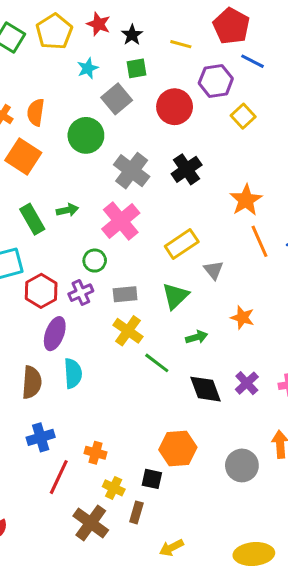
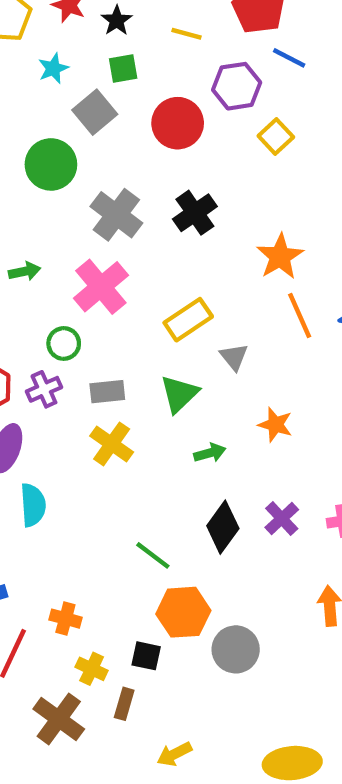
green line: (157, 363) -> (153, 555), moved
black diamond: (206, 389) -> (223, 527), turned 56
gray circle: (242, 465) -> (236, 649), moved

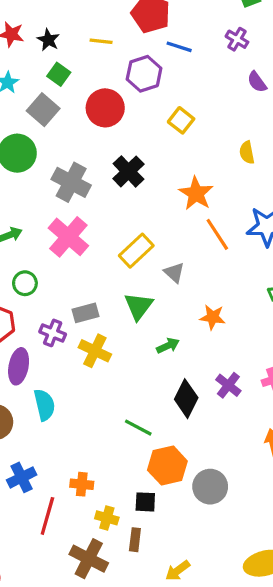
green square: (123, 69) -> (59, 74), turned -35
yellow square: (276, 136) -> (181, 120), moved
green circle: (64, 343) -> (25, 283), moved
purple cross: (44, 389) -> (53, 333), moved, turned -35

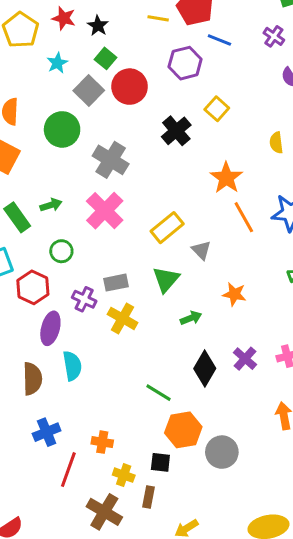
yellow line: (101, 41) -> (158, 18), moved
red circle: (105, 108) -> (130, 87), moved
black cross: (128, 171) -> (176, 131), moved

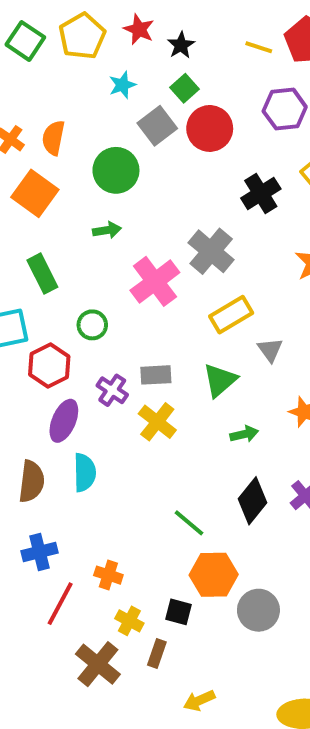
gray cross: (111, 160) -> (211, 251), moved
green arrow: (51, 205) -> (107, 230), moved

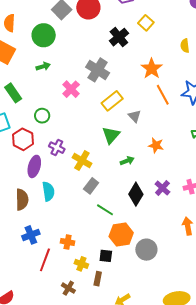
pink cross: (155, 281) -> (71, 89), size x0.7
gray rectangle: (156, 375) -> (91, 186), moved, turned -42
brown cross: (98, 664) -> (68, 288), size x0.6

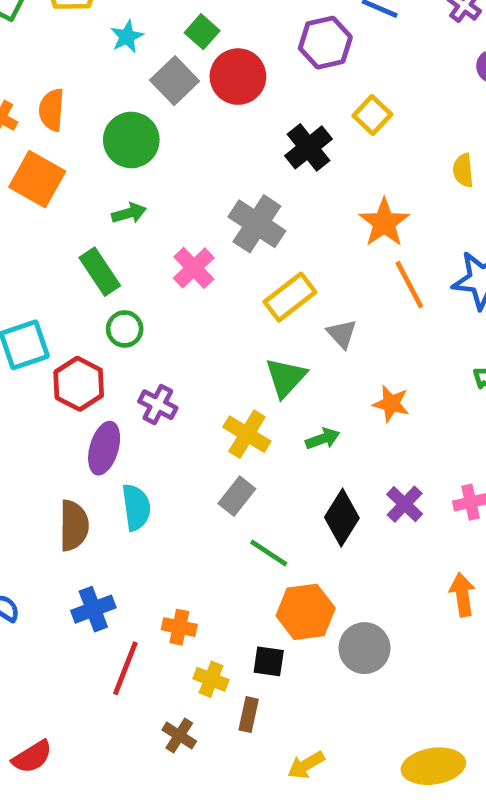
green rectangle: (13, 93) -> (100, 272), moved
yellow cross: (82, 161) -> (247, 434), moved

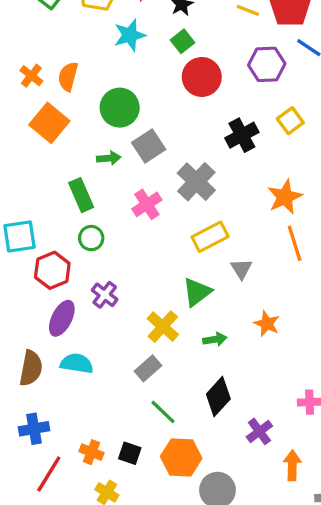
cyan star: (127, 37) -> (130, 35), size x1.4
gray square: (175, 81) -> (149, 146), moved
purple cross: (405, 504) -> (259, 431), moved
cyan semicircle: (136, 507) -> (77, 363), turned -84
black square: (269, 661) -> (130, 453), moved

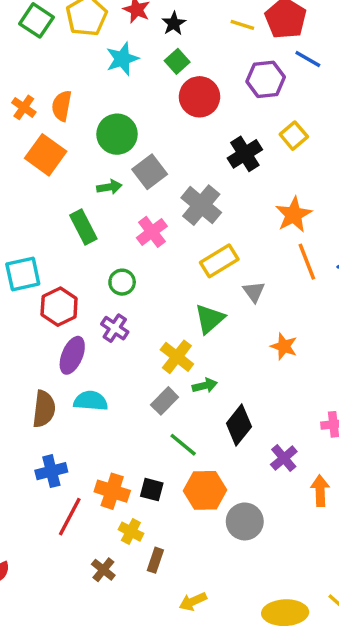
green circle: (91, 238) -> (122, 282), moved
green arrow: (215, 339) -> (205, 386), moved
orange cross: (91, 452) -> (112, 491), size x1.4

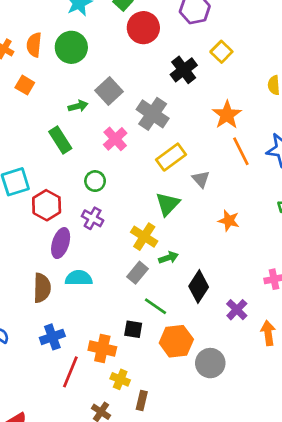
green circle: (117, 134) -> (71, 47), moved
orange square: (46, 155) -> (25, 85), size x0.6
black square: (152, 490) -> (133, 329), moved

